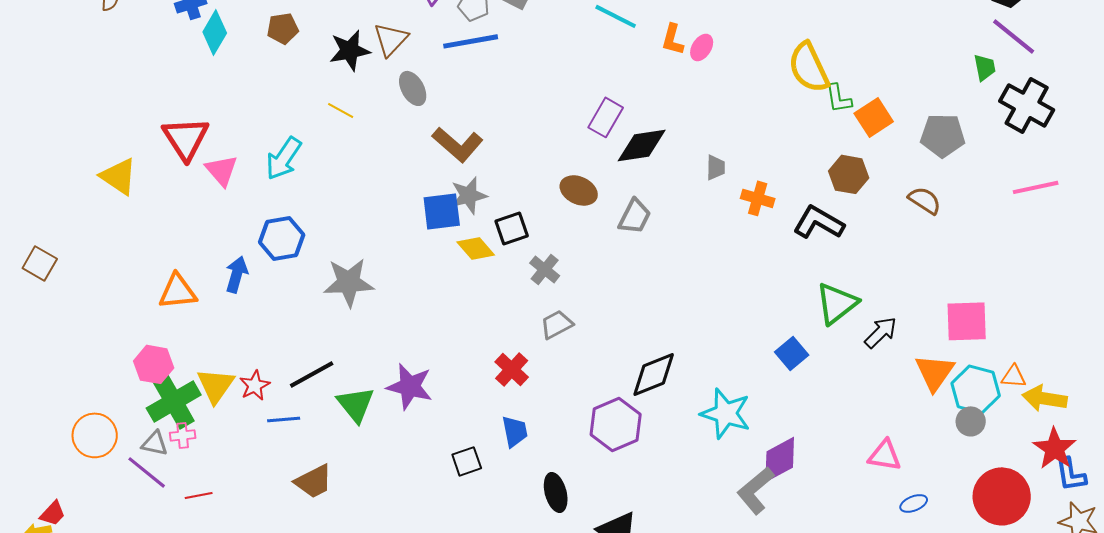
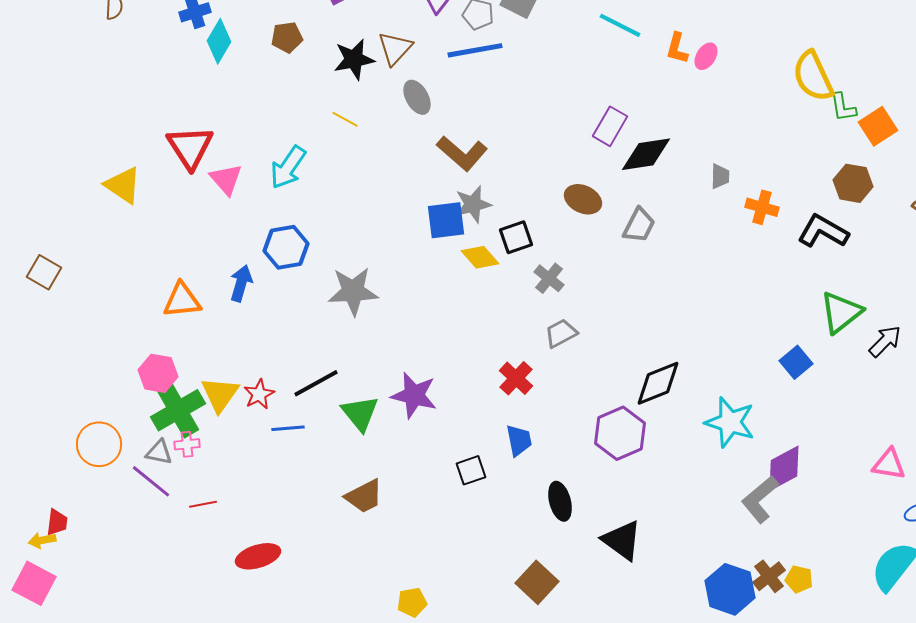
brown trapezoid: (314, 481) -> (364, 496), moved
red trapezoid: (53, 513) -> (57, 522), turned -36

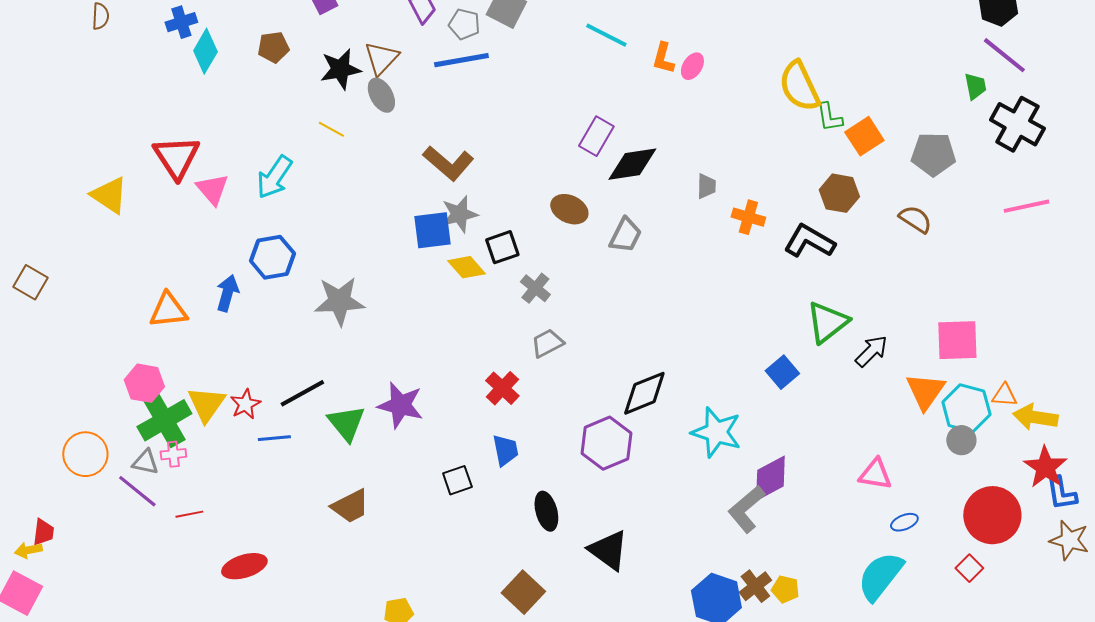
gray ellipse: (417, 97) -> (381, 95), moved

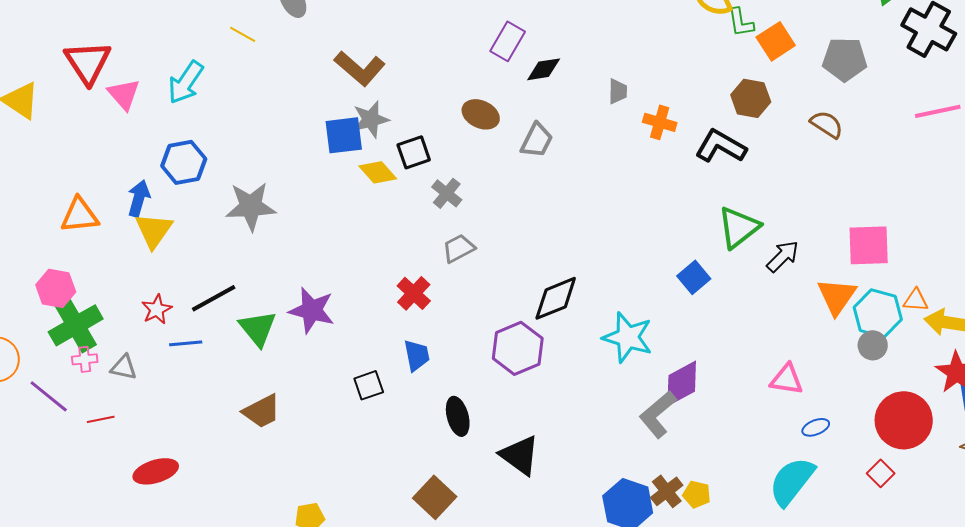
black diamond: (632, 164) -> (544, 69), size x0.7
yellow triangle: (206, 404) -> (154, 230), moved
gray triangle: (145, 462) -> (124, 367), moved

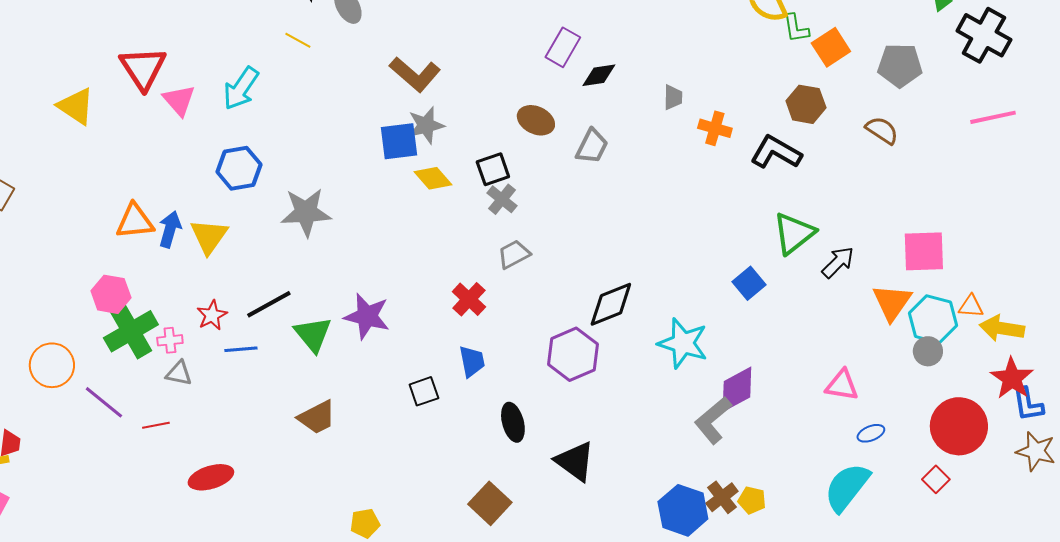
black square: (414, 152) -> (493, 169), moved
blue arrow: (139, 198) -> (170, 229), moved
pink cross: (85, 359) -> (170, 340), moved

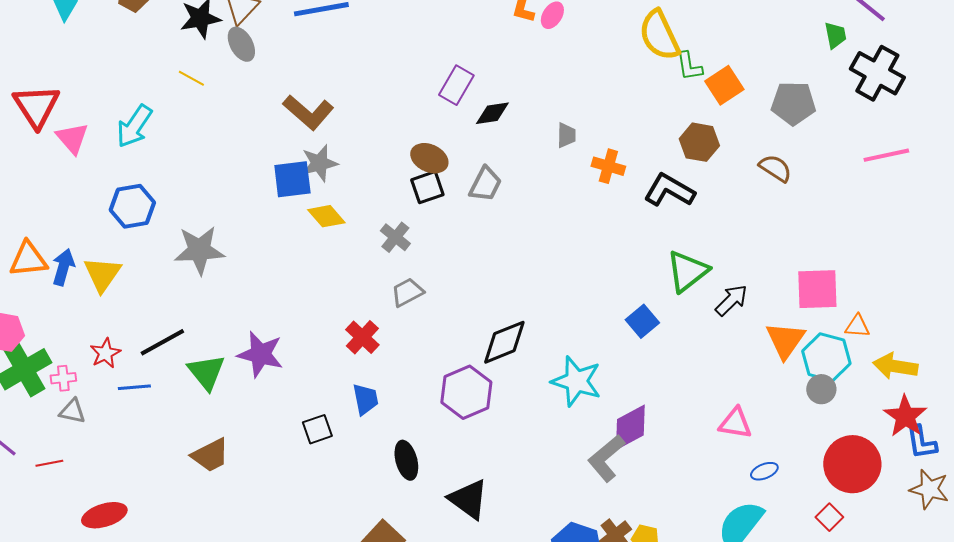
black square: (493, 169) -> (427, 187), moved
orange triangle: (971, 306) -> (857, 326), moved

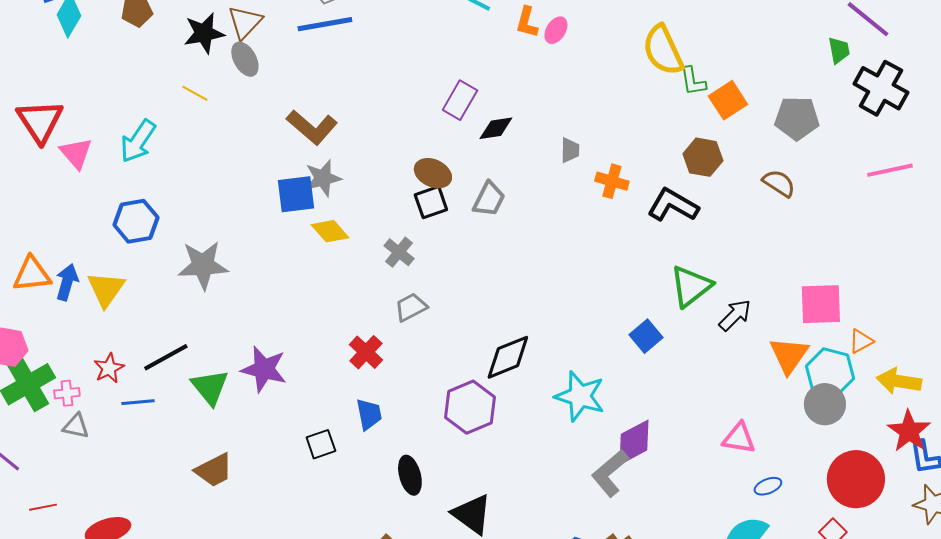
orange triangle: (857, 326) -> (861, 341), turned -32
gray circle: (821, 389) -> (825, 404), size x1.4
red line: (49, 463) -> (43, 507), moved

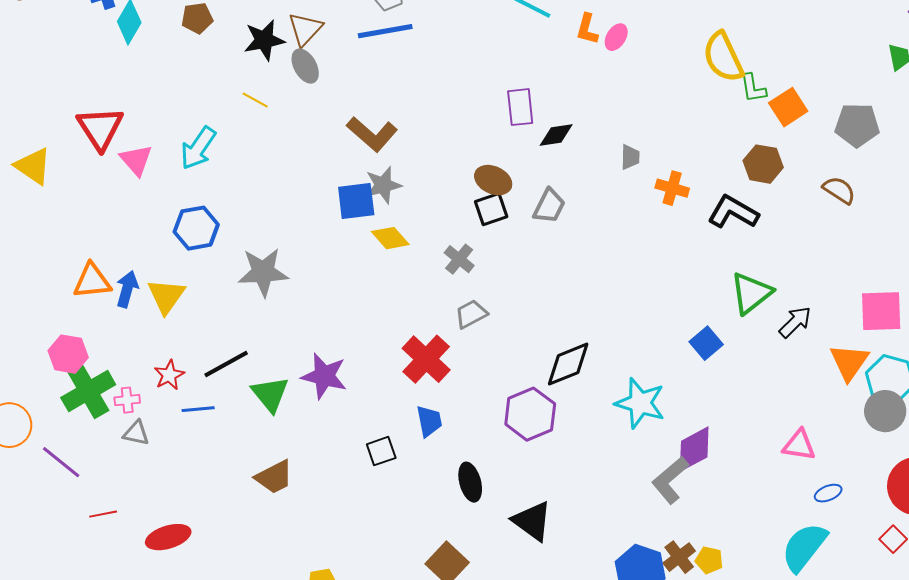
purple rectangle: (460, 100) -> (520, 107), turned -36
red cross: (366, 352) -> (426, 359), size x1.4

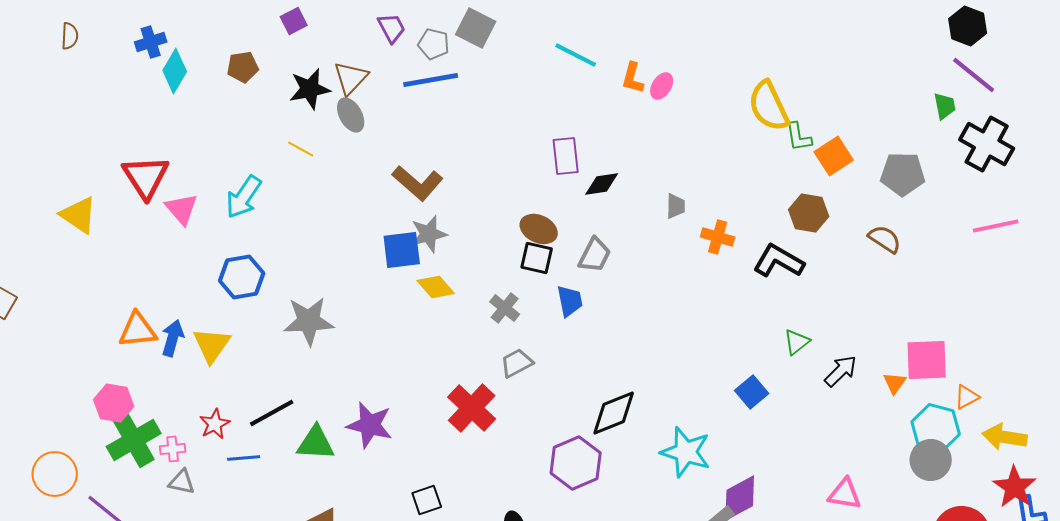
black square: (491, 209) -> (537, 258), turned 32
green triangle: (751, 293) -> (797, 342), size x0.6
orange triangle: (849, 362) -> (895, 383), moved, size x0.6
green triangle: (270, 394) -> (316, 443), turned -48
blue trapezoid: (429, 421) -> (570, 301), moved

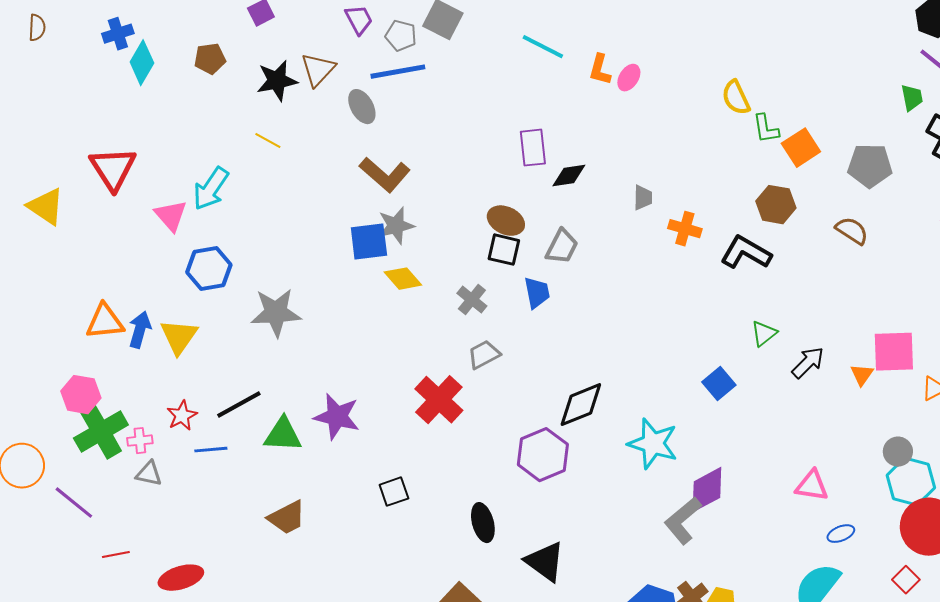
yellow semicircle: (769, 106) -> (736, 98), size x0.7
gray ellipse: (351, 115) -> (362, 107), moved
pink triangle: (182, 209) -> (171, 216), moved
cyan hexagon: (936, 428) -> (911, 482), moved
gray circle: (931, 460) -> (898, 452), size x0.7

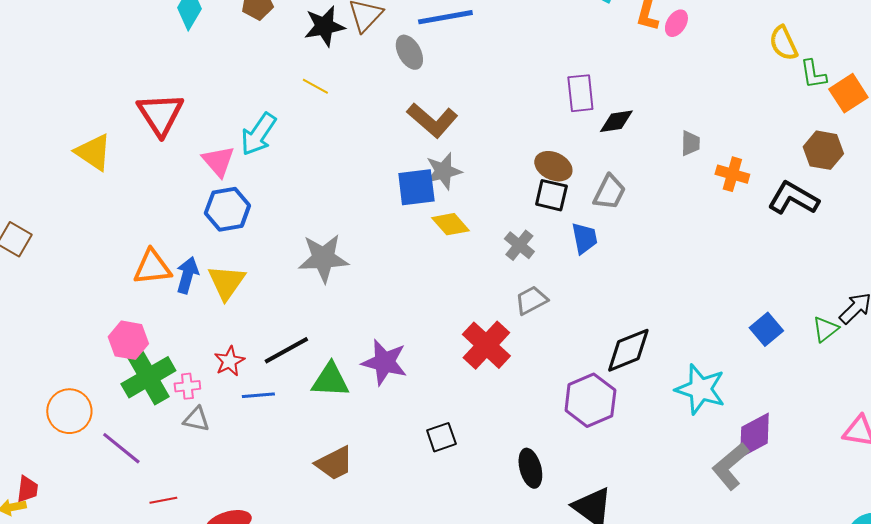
blue hexagon: (209, 269) -> (227, 209), moved
green triangle: (764, 334) -> (825, 329), moved

